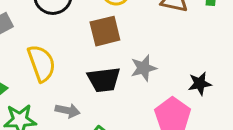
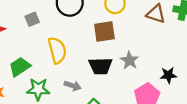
gray star: (144, 68) -> (129, 60), turned -30

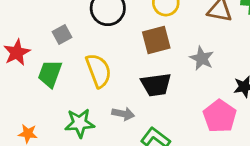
gray star: (129, 60) -> (202, 58), moved
green trapezoid: (20, 67) -> (50, 74), moved, turned -30

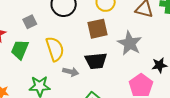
gray star: (202, 58) -> (130, 43), size x1.4
gray arrow: (123, 114) -> (71, 72), moved

